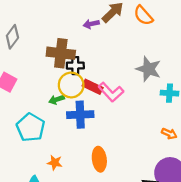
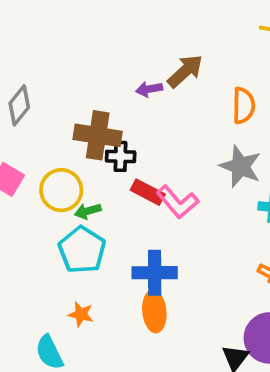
orange semicircle: (143, 15) -> (244, 106), moved, turned -140
yellow circle: (71, 85) -> (61, 190), moved
blue cross: (80, 115) -> (155, 273), moved
cyan pentagon: (31, 127) -> (82, 250), moved

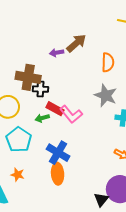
green arrow: (88, 211) -> (42, 118), moved
blue cross: (155, 273) -> (58, 153), turned 30

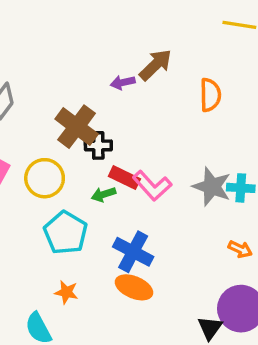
brown cross: (28, 77) -> (77, 127), turned 30
gray star: (106, 95) -> (212, 187), moved
orange ellipse: (58, 174) -> (134, 287), turned -60

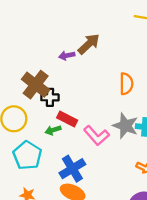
orange semicircle: (210, 95) -> (126, 84), moved
pink L-shape: (152, 186) -> (96, 135), moved
blue cross: (133, 252) -> (72, 169), turned 30

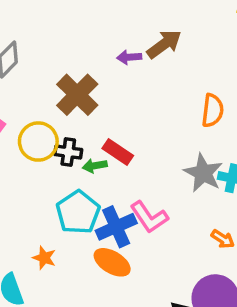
black cross: (50, 97) -> (68, 152), moved
pink L-shape: (96, 135) -> (149, 217), moved
cyan pentagon: (27, 155) -> (78, 212), moved

